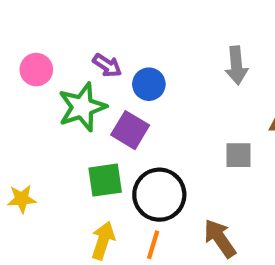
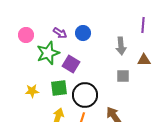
gray arrow: (236, 65) -> (121, 46), moved
blue circle: (149, 84) -> (83, 33), moved
yellow star: (22, 199) -> (32, 91), moved

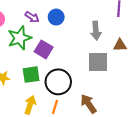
gray square: (123, 76) -> (98, 62), size x1.5

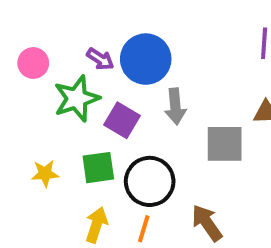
blue circle: (56, 17) -> (146, 59), size x1.6
gray arrow: (96, 31) -> (175, 106), moved

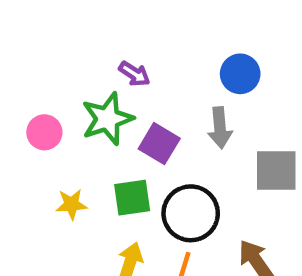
blue circle: (146, 59) -> (240, 74), moved, size x0.7
pink circle: (33, 63) -> (44, 132), moved

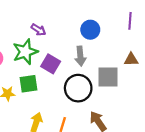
green square: (132, 198) -> (29, 84), moved
black circle: (191, 213) -> (78, 88), moved

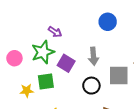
blue circle: (90, 30) -> (108, 22), moved
black circle: (78, 88) -> (91, 86), size x0.7

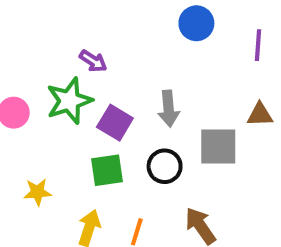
blue circle: (108, 22) -> (196, 23), moved
green square: (46, 82) -> (107, 170), moved
yellow star: (27, 91) -> (38, 192), moved

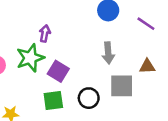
purple line: (258, 45) -> (146, 24), turned -60
purple arrow: (93, 61) -> (45, 33), turned -112
gray arrow: (169, 109) -> (108, 53), moved

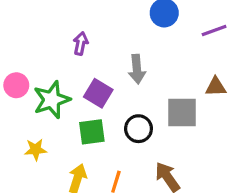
purple line: (146, 24) -> (214, 31), turned -54
gray arrow: (108, 53) -> (137, 69), moved
green star: (30, 58) -> (52, 100), moved

